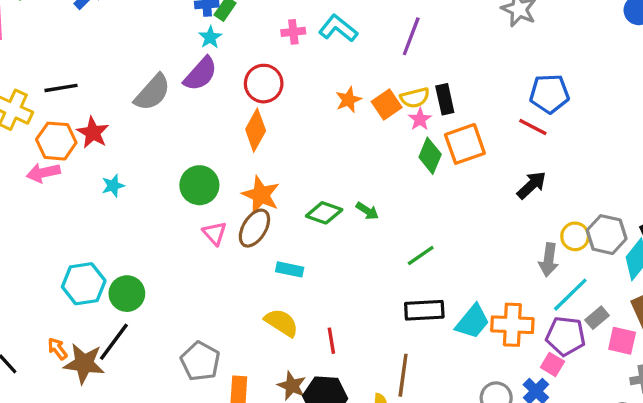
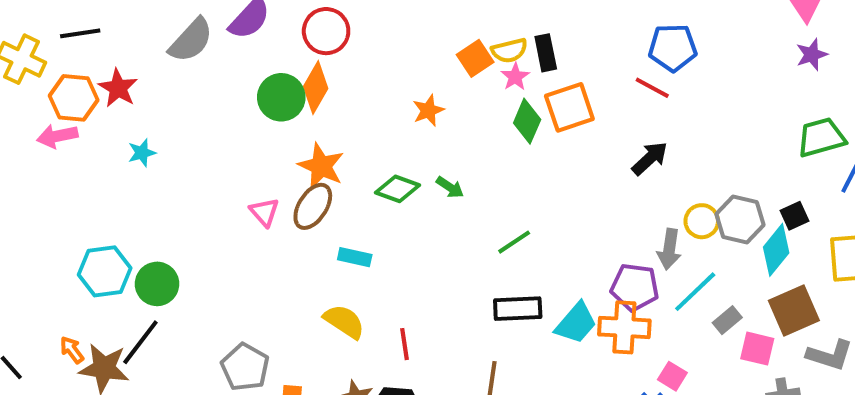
orange star: (348, 100) -> (428, 110), moved
green circle: (199, 185) -> (281, 97), moved
purple pentagon: (566, 336) -> (635, 287), moved

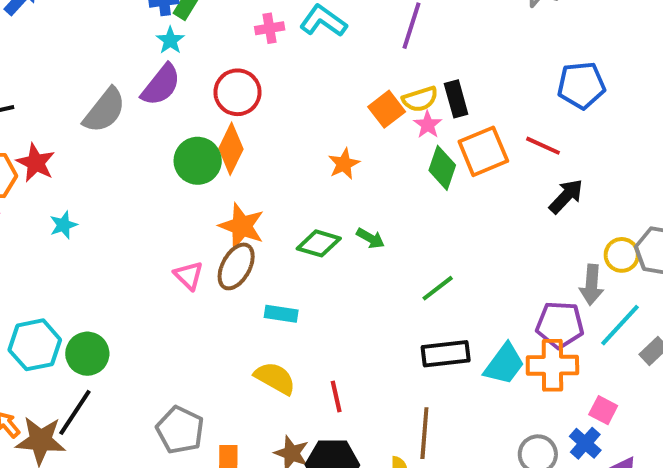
red line: (652, 88) -> (543, 146), moved

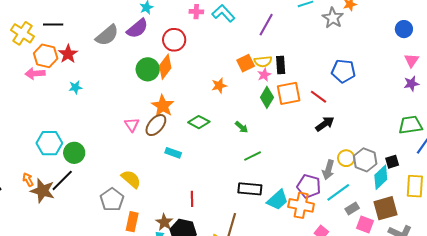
green arrow: (371, 238) -> (241, 127), moved
yellow semicircle: (275, 378) -> (131, 179), moved

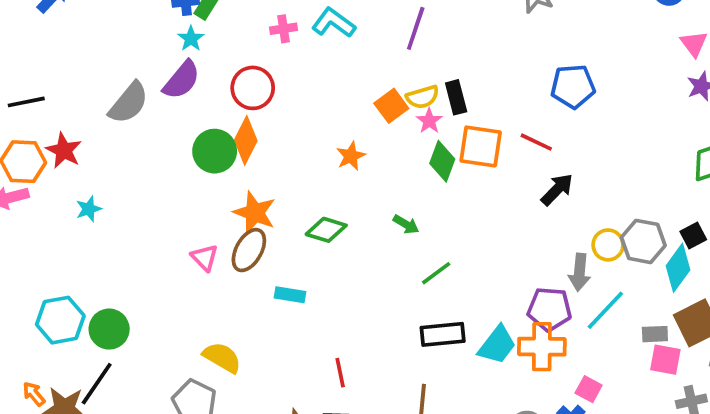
orange square: (289, 93) -> (481, 146), turned 30
gray rectangle: (352, 209) -> (655, 334), moved, turned 40

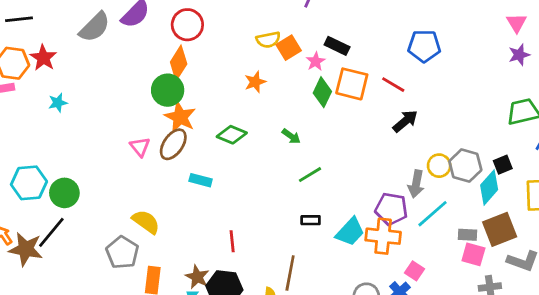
yellow semicircle: (423, 97) -> (268, 40), moved
black rectangle: (456, 97) -> (337, 46), turned -55
green circle: (215, 151) -> (168, 90), moved
black rectangle: (443, 334) -> (311, 220), size x0.6

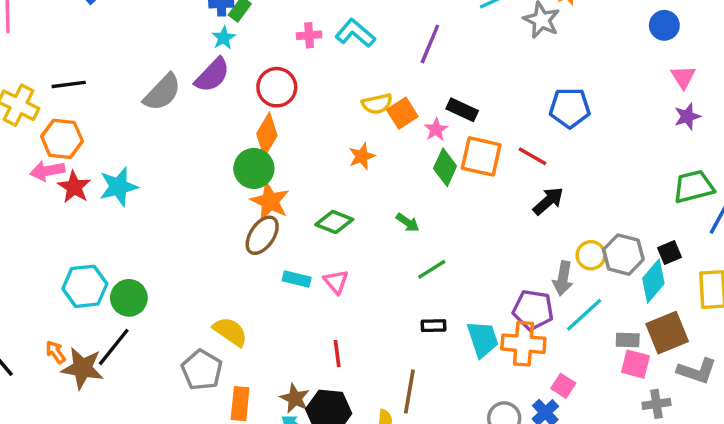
red star: (43, 58) -> (74, 187), moved
cyan star: (58, 103) -> (119, 187), size x1.6
pink triangle: (140, 147) -> (336, 282), moved
cyan trapezoid: (350, 232) -> (483, 339), turned -60

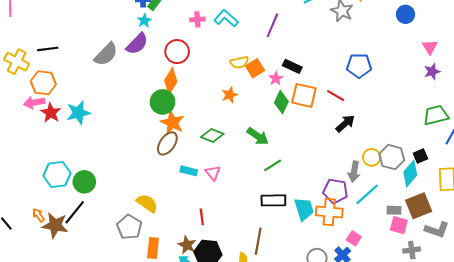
blue circle: (664, 25) -> (405, 14), moved
green arrow: (408, 223) -> (258, 136), size x1.5
black rectangle: (434, 326) -> (273, 200), size x1.6
red line: (337, 354) -> (202, 217), moved

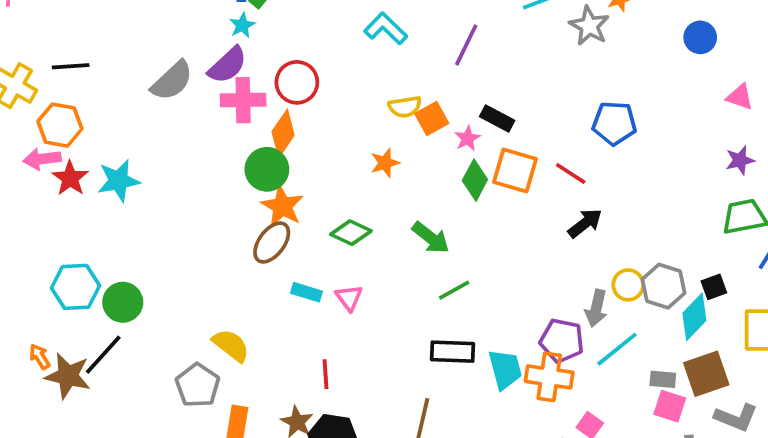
pink cross: (197, 19) -> (243, 100), moved, size x1.6
pink triangle: (430, 47) -> (740, 97), turned -42
purple star: (432, 72) -> (740, 160), moved

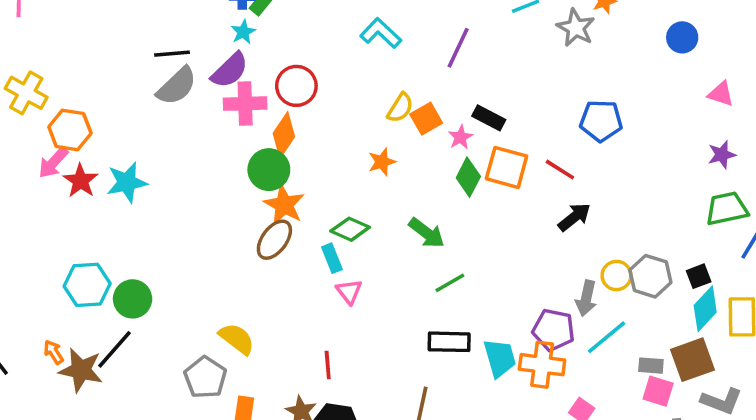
black line: (71, 66) -> (172, 54), moved
yellow semicircle: (405, 107) -> (400, 108), turned -48
pink arrow: (42, 159) -> (53, 163), turned -40
cyan rectangle: (307, 292) -> (332, 258), moved, turned 52
cyan diamond: (694, 317) -> (705, 309), moved

